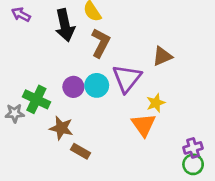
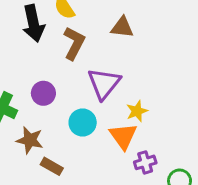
brown triangle: (162, 56) -> (122, 27), moved, turned 30
cyan circle: (97, 85) -> (83, 123), moved
purple cross: (193, 148) -> (145, 162), moved

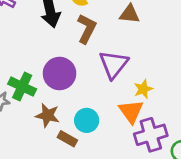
purple circle: (43, 93) -> (60, 73), size x1.5
cyan circle: (83, 123) -> (87, 120), moved
purple cross: (145, 162) -> (151, 135), size x1.6

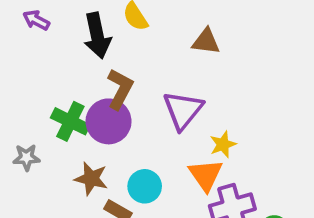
brown L-shape: (87, 29) -> (120, 89), moved
green cross: (22, 87) -> (70, 121), moved

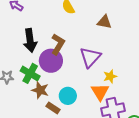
black arrow: (97, 36) -> (30, 40), moved
green cross: (70, 121) -> (30, 73), moved

